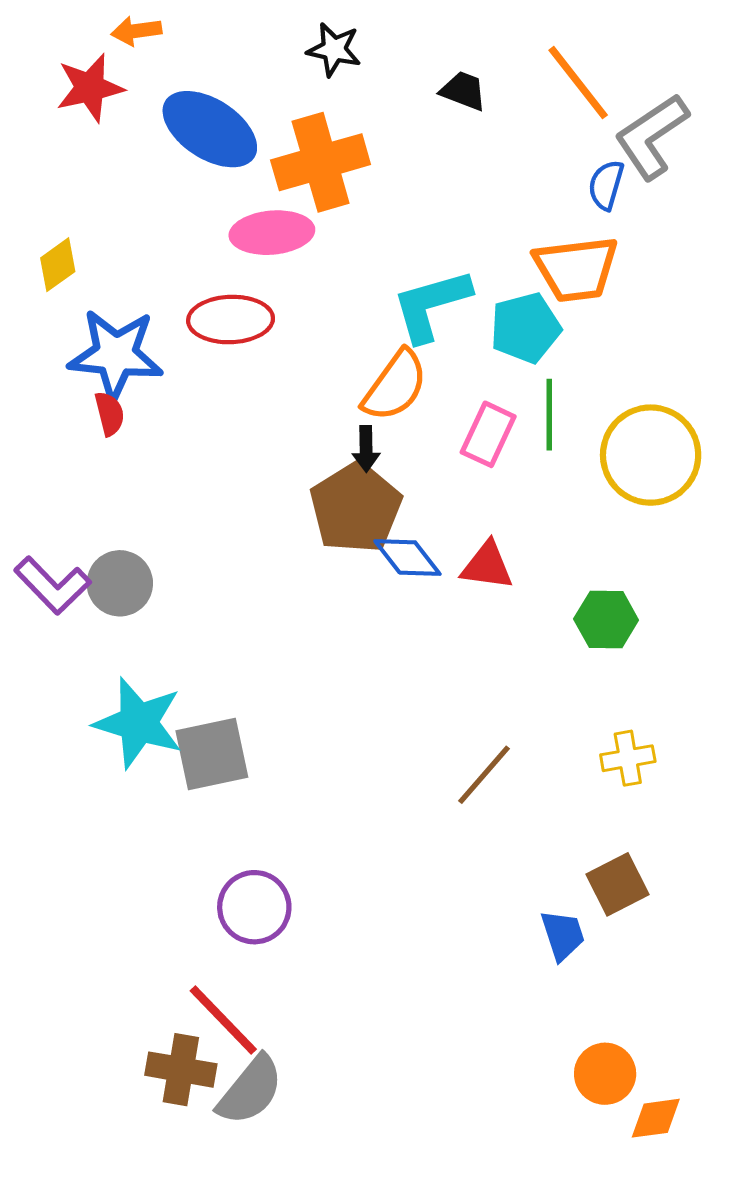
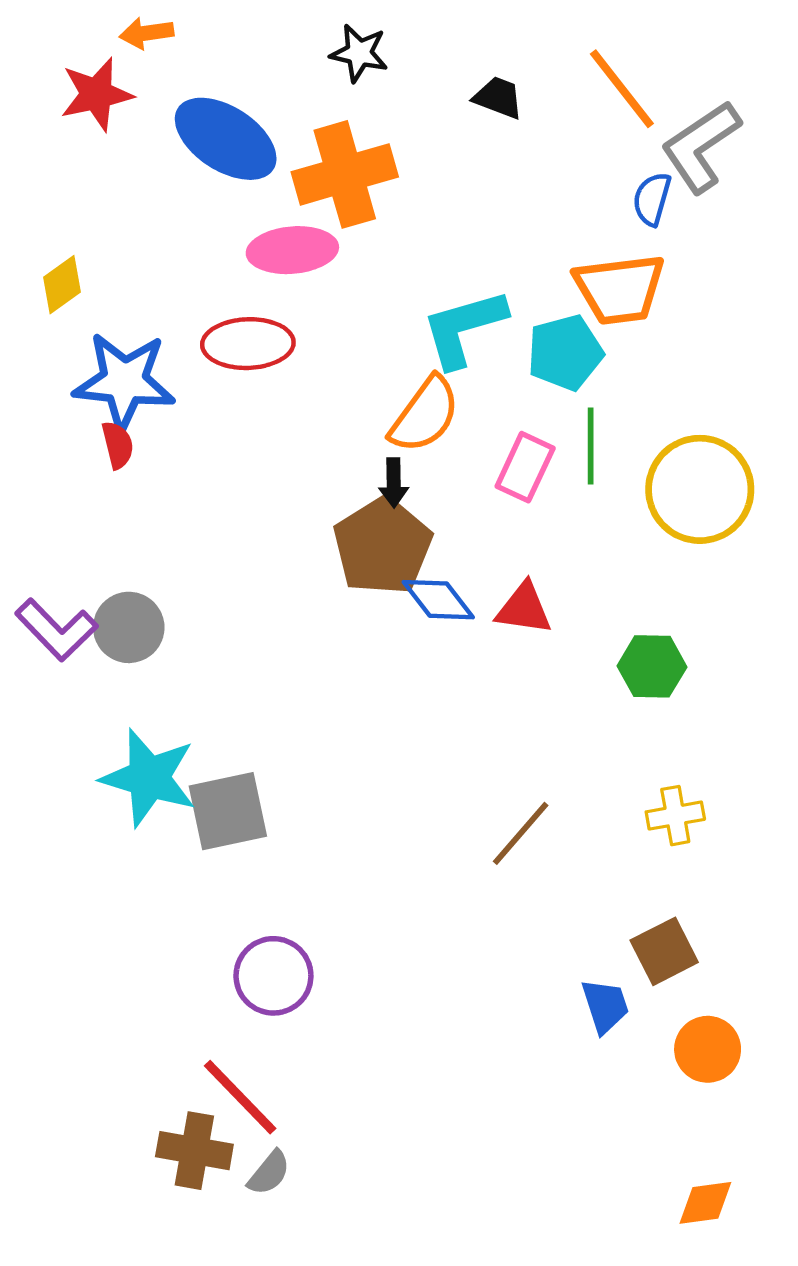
orange circle: (605, 1074) -> (708, 1049), moved
gray semicircle: (250, 1090) -> (269, 1173), size x0.6

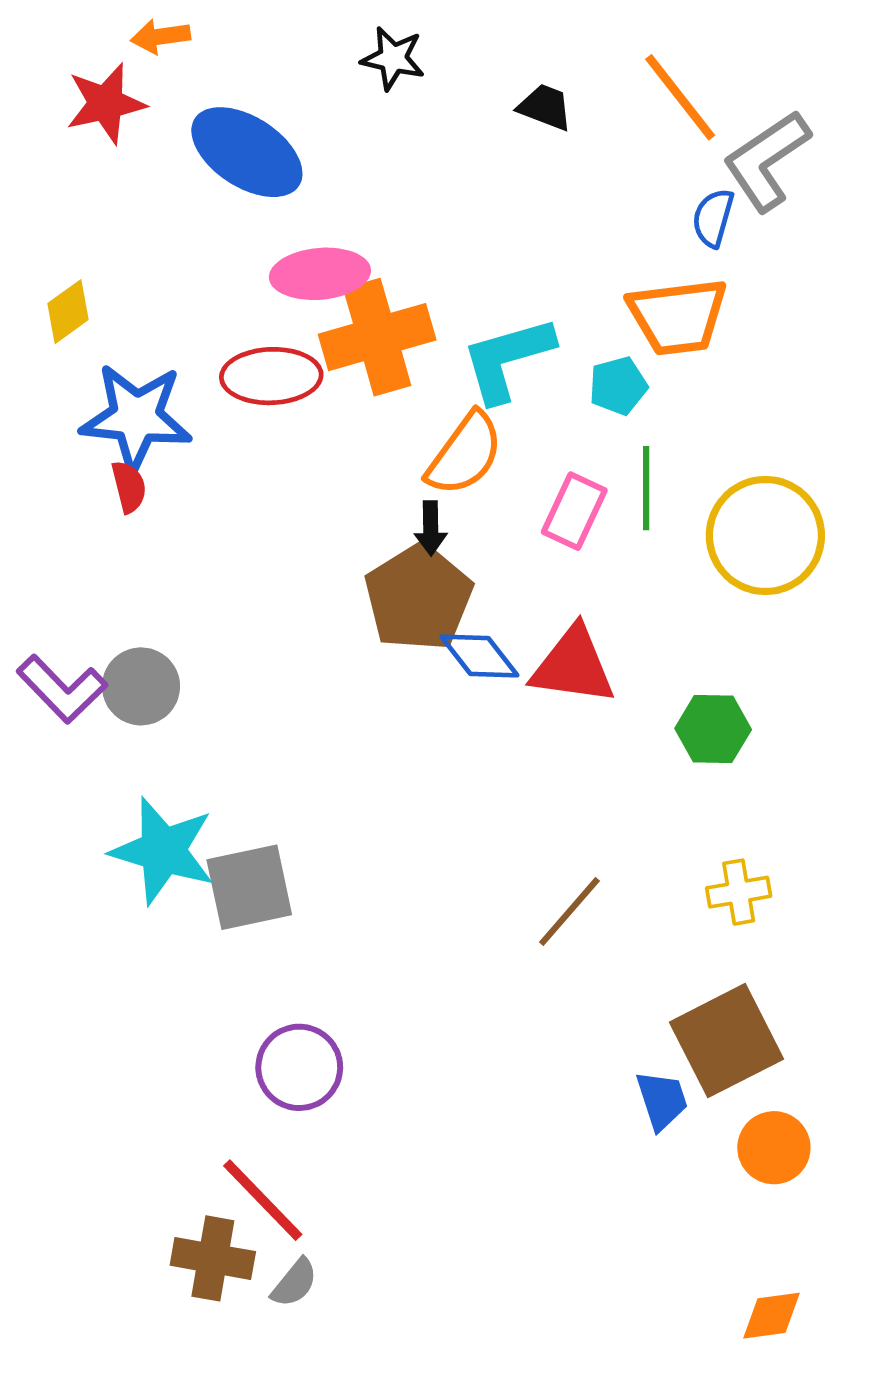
orange cross: (345, 174) -> (377, 337), moved
cyan pentagon: (565, 352) -> (618, 386), size x0.7
red triangle: (524, 609) -> (573, 666), size x1.4
brown square: (664, 951) -> (726, 1041), size x1.5

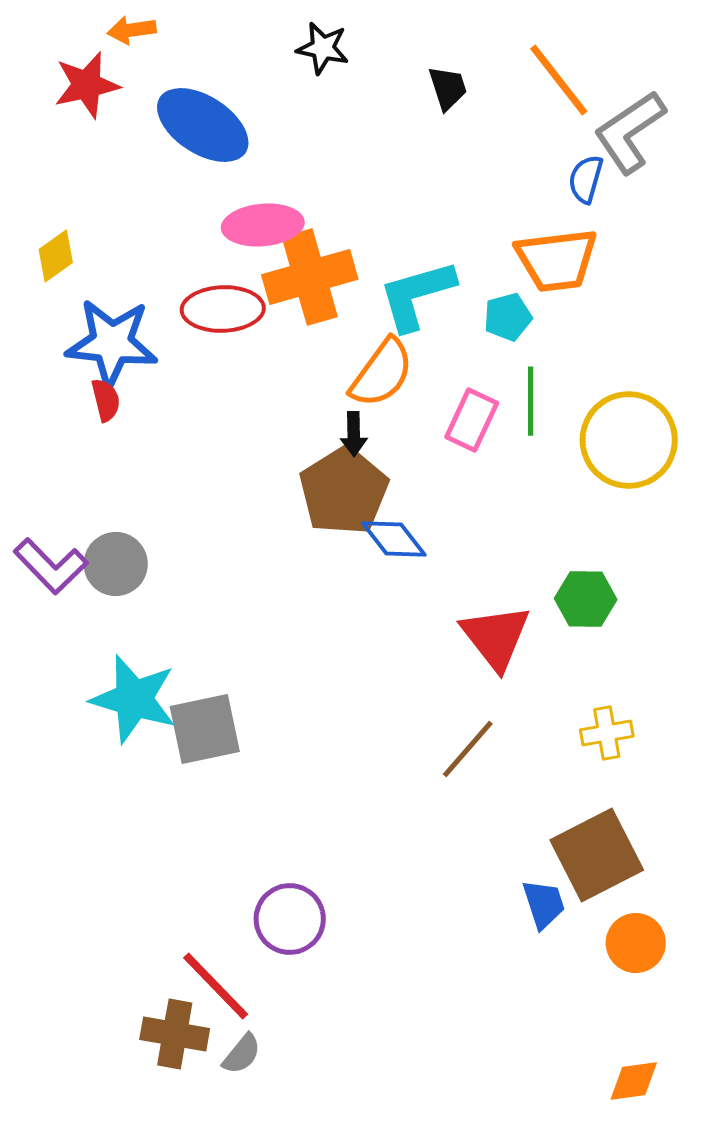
black trapezoid: (545, 107) -> (448, 88), turned 51
red triangle: (573, 666) -> (496, 637), moved, turned 44
purple circle: (299, 1067) -> (290, 919), moved

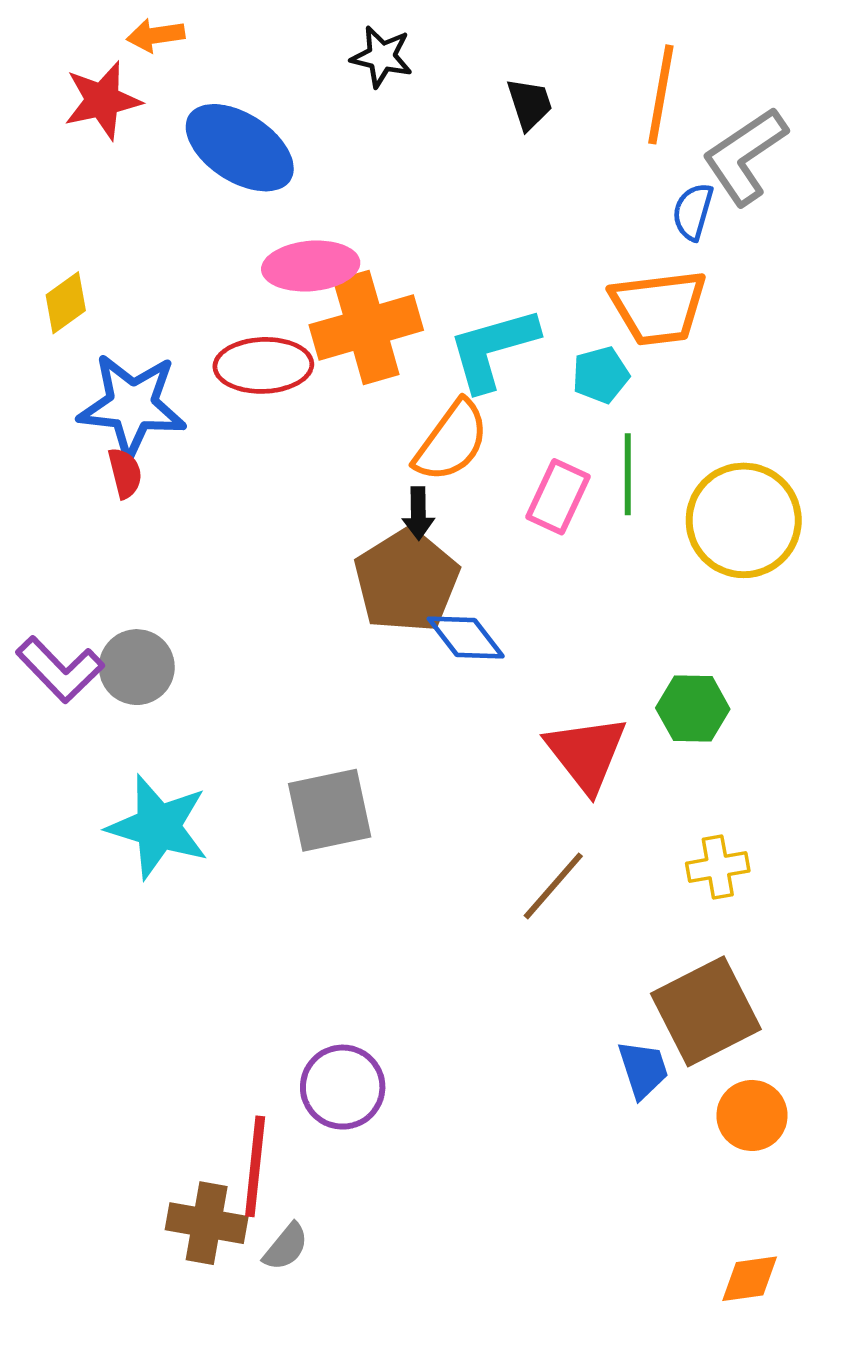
orange line: (559, 80) -> (661, 94), turned 48
gray square: (205, 729) -> (330, 810), moved
red line: (216, 986) -> (255, 1166), turned 50

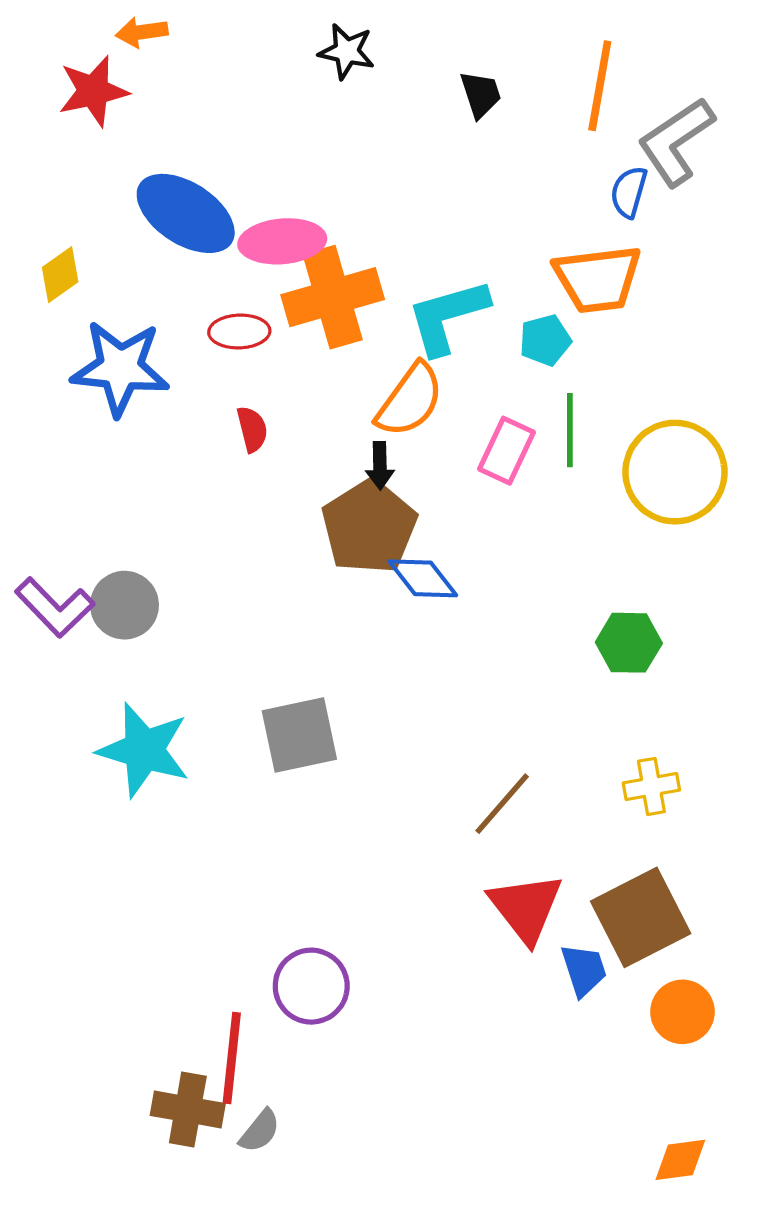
blue ellipse: (240, 148) -> (186, 213), moved
red ellipse: (263, 365) -> (239, 331), size x0.7
red semicircle: (125, 473) -> (252, 429), moved
red triangle: (586, 753) -> (526, 908), moved

